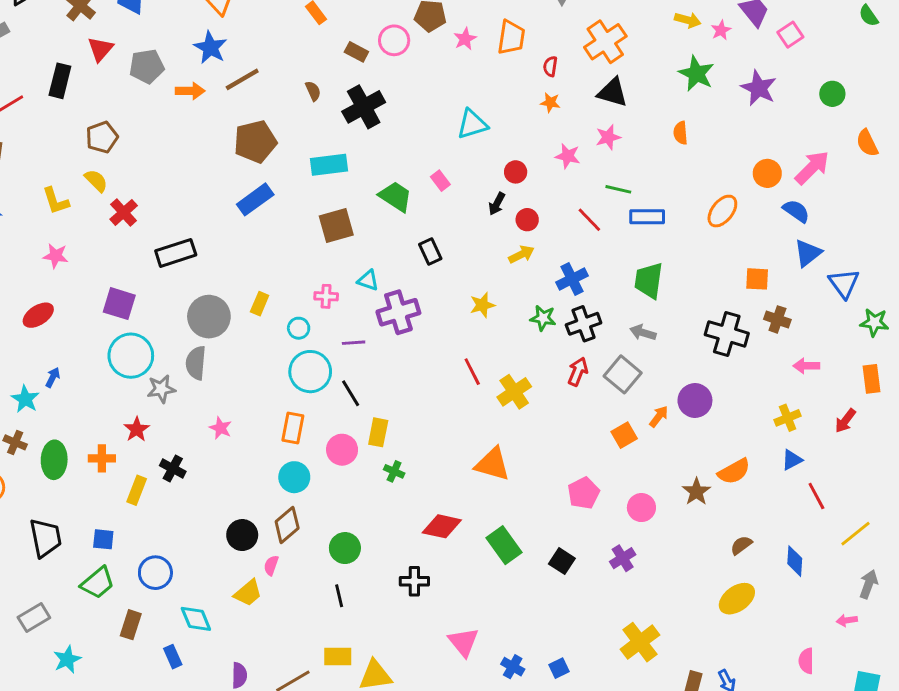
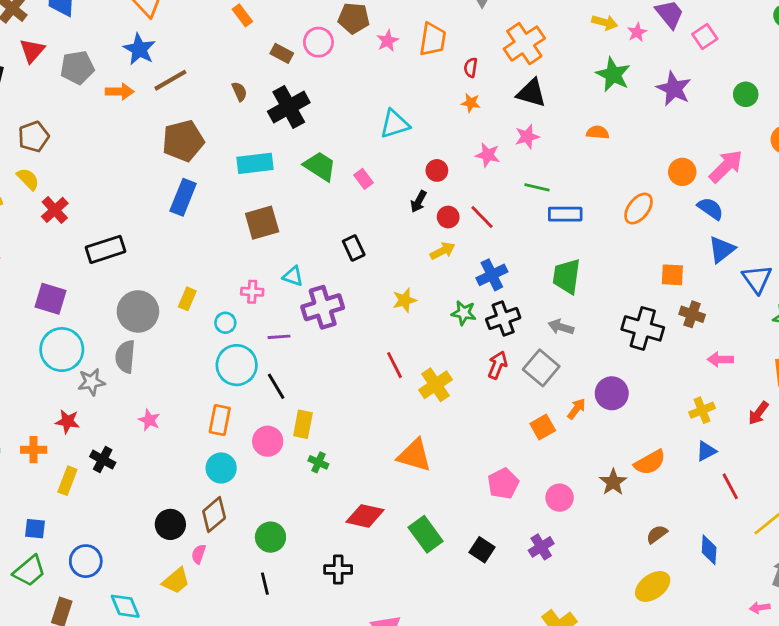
orange semicircle: (680, 133) -> (598, 132), turned 100
green trapezoid: (396, 197) -> (320, 166), moved
blue rectangle: (255, 199) -> (183, 197), turned -32
red line: (589, 220) -> (482, 217), moved
red star: (137, 429) -> (67, 421), turned -30

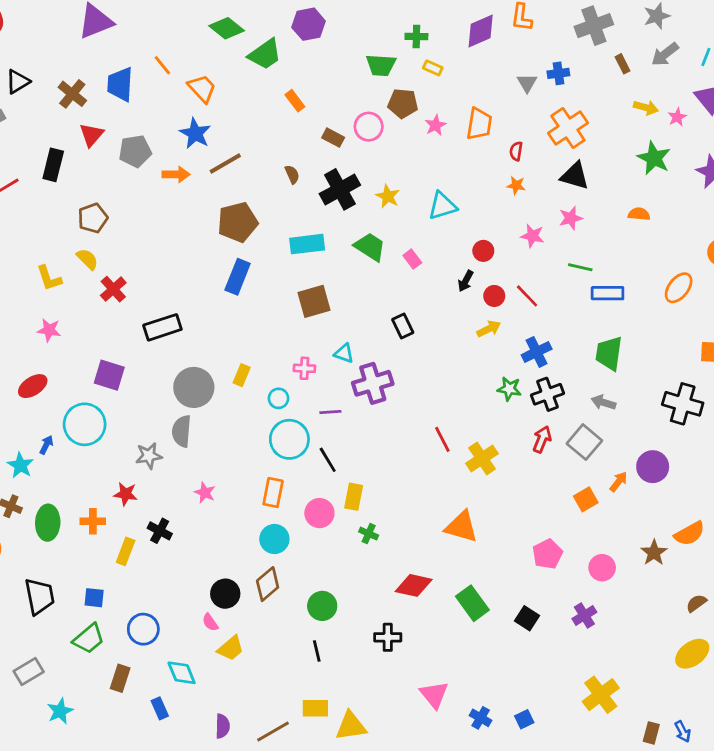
yellow star: (404, 300) -> (388, 196), moved, turned -30
cyan circle: (62, 350) -> (85, 424), moved
pink semicircle: (199, 554) -> (210, 622), moved, turned -54

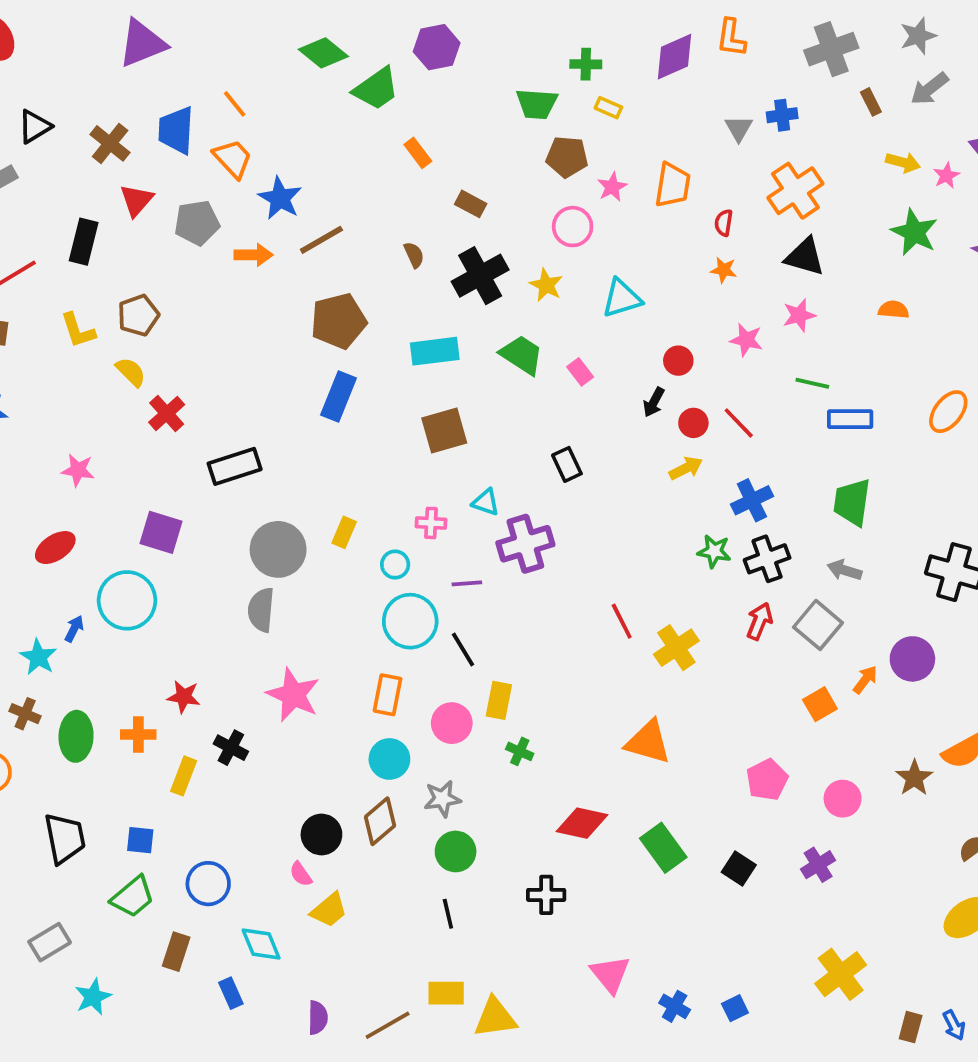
orange trapezoid: (202, 88) -> (233, 159), moved
pink circle: (369, 127) -> (573, 227), moved
yellow L-shape: (49, 278) -> (78, 330), moved
gray star: (149, 456) -> (442, 799), moved
pink star: (205, 493) -> (293, 695), size x1.8

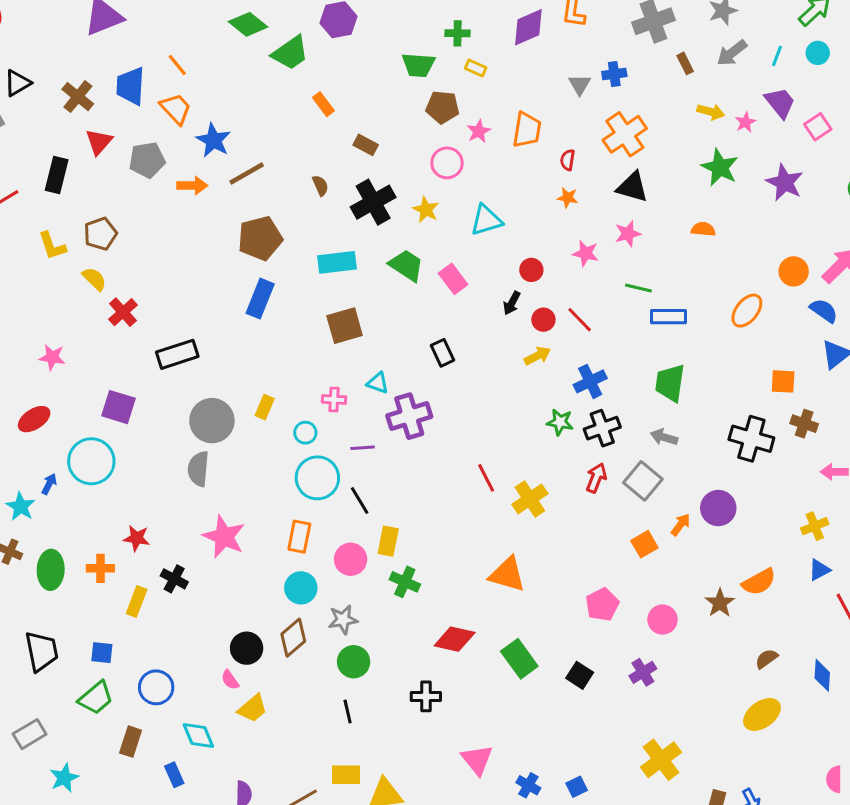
pink rectangle: (580, 372) -> (453, 279), size x1.4
green cross: (520, 751) -> (405, 582), size x1.4

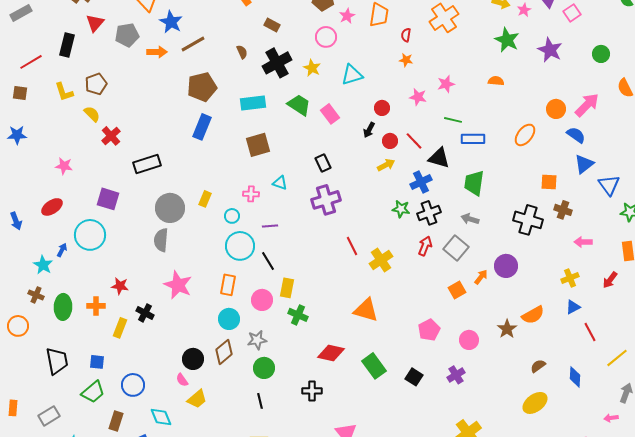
black triangle: (632, 187) -> (439, 158), moved
purple cross: (409, 416) -> (326, 200), moved

